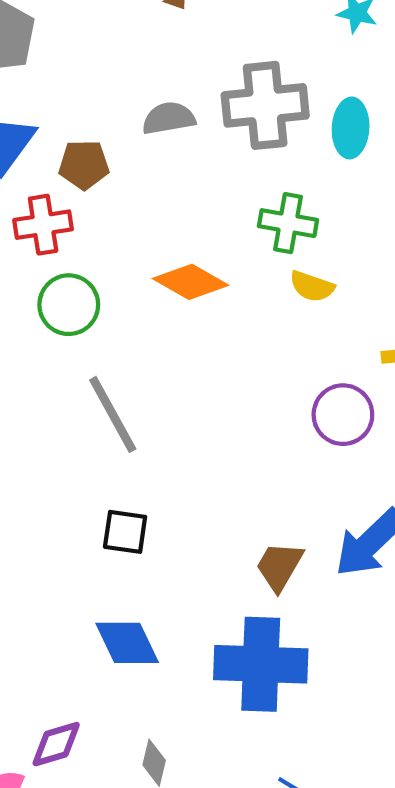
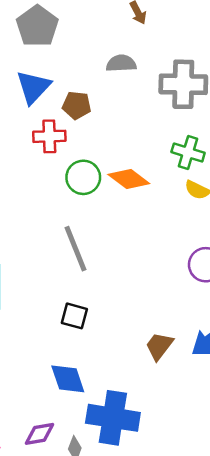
gray semicircle: (169, 118) -> (121, 63), moved
green circle: (69, 305) -> (83, 177), moved
blue cross: (261, 664) -> (113, 418), moved
purple diamond: (56, 744) -> (39, 434), moved

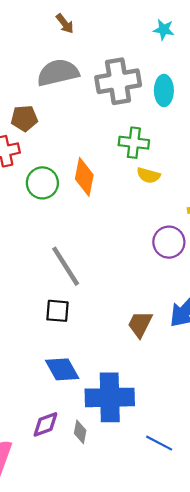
gray semicircle: (121, 63) -> (58, 73), size x1.5
orange diamond: (129, 179) -> (84, 177), turned 75
gray line: (76, 249) -> (66, 266), moved

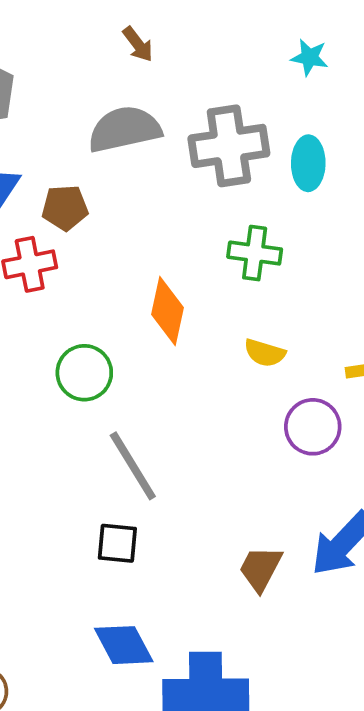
yellow semicircle: (148, 175) -> (265, 353), moved
green circle: (42, 183) -> (84, 373), moved

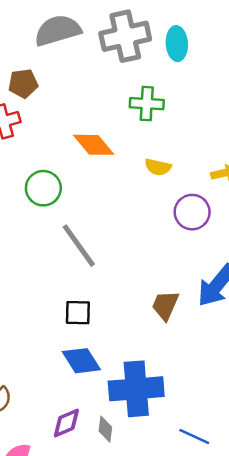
orange diamond: (167, 311) -> (94, 145), turned -48
black square: (117, 543) -> (78, 313), moved

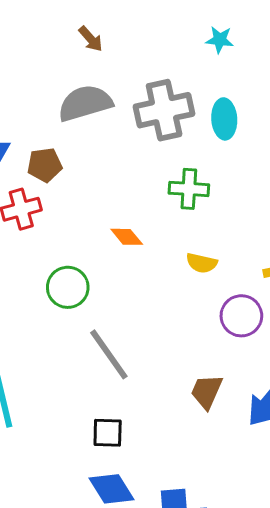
orange diamond: (94, 145) -> (127, 237), size x0.7
brown trapezoid: (165, 305) -> (207, 392), moved

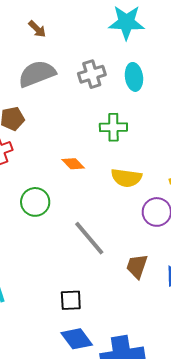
cyan star: (220, 40) -> (126, 22), size x1.8
gray cross: (164, 110) -> (92, 74), size x0.7
yellow semicircle: (202, 263) -> (126, 178), size x1.4
gray line: (109, 354) -> (89, 238), moved

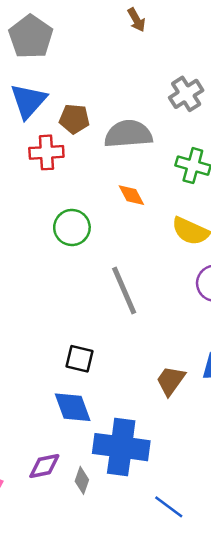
gray semicircle: (37, 74) -> (128, 134), moved
gray cross: (92, 74) -> (186, 94), turned -32
brown trapezoid: (137, 266) -> (171, 381), moved

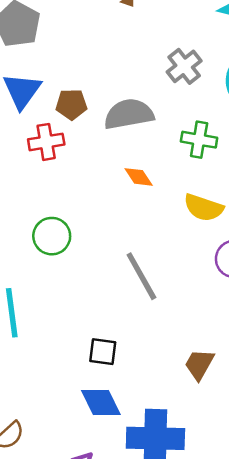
green circle: (72, 227) -> (52, 236), moved

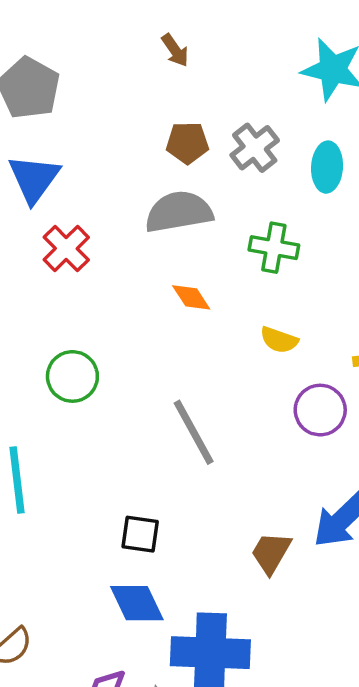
brown pentagon: (71, 104) -> (187, 143), moved
red cross: (46, 142) -> (66, 249), turned -36
yellow semicircle: (204, 208) -> (279, 340), size x0.7

